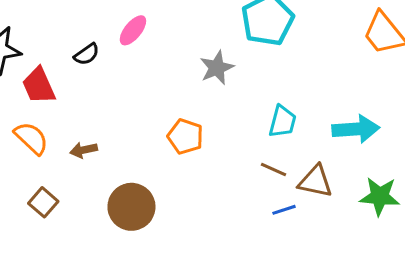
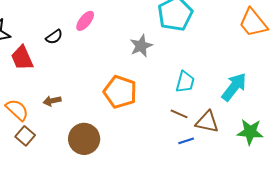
cyan arrow: (356, 129) -> (234, 87), turned -48
orange pentagon: (185, 137) -> (120, 92), size x1.4
orange semicircle: (31, 138) -> (17, 110), moved

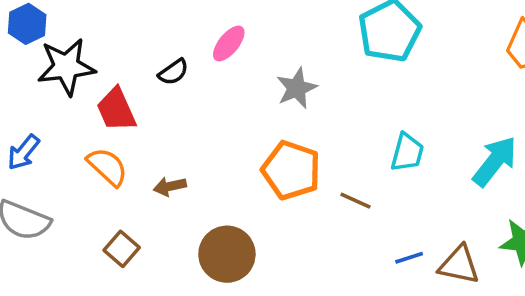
gray star: (141, 46) -> (297, 88), moved
orange semicircle: (17, 110) -> (107, 167), moved
brown line: (179, 114) -> (355, 201), moved
brown triangle: (207, 122) -> (459, 265), moved

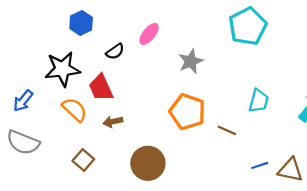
blue hexagon: (27, 24) -> (81, 23), moved
black star: (66, 67) -> (62, 69), moved
red trapezoid: (116, 110) -> (101, 88), moved

